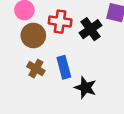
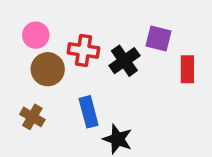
brown cross: (36, 69) -> (32, 117), moved

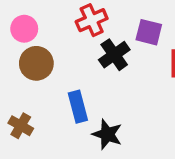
red cross: (83, 50) -> (92, 20), moved, turned -32
brown cross: (32, 117) -> (21, 126), moved

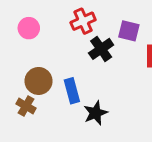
brown circle: (36, 63) -> (39, 81), moved
black star: (107, 134) -> (96, 113), turned 30

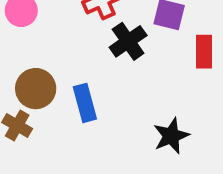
black star: (96, 113) -> (171, 136), moved

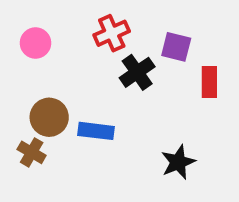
blue rectangle: (85, 103) -> (96, 131), turned -68

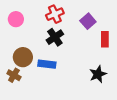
purple square: (176, 47) -> (88, 21), turned 35
black cross: (137, 72) -> (55, 37), moved
black star: (178, 162) -> (98, 74), moved

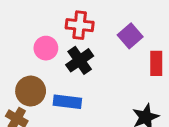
red cross: (55, 14) -> (80, 25), turned 30
pink circle: (16, 19) -> (46, 48), moved

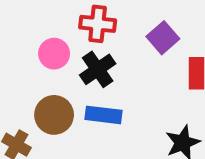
brown circle: (31, 91) -> (54, 115), moved
blue rectangle: (67, 102) -> (104, 115), moved

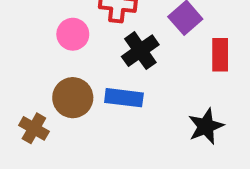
black cross: (98, 69) -> (140, 51), moved

